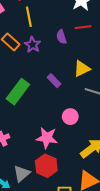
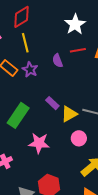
yellow triangle: (82, 69) -> (69, 114), moved
pink circle: (70, 117) -> (79, 138), moved
pink star: (47, 138) -> (39, 143), moved

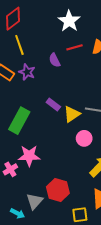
pink star: (39, 143) -> (29, 156), moved

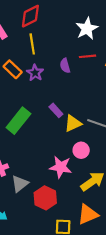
pink star: (29, 156) -> (61, 167), moved
gray triangle: (35, 201) -> (20, 184), moved

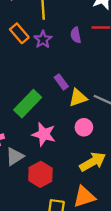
green rectangle: (18, 121) -> (28, 104), moved
pink star: (61, 167) -> (44, 134), moved

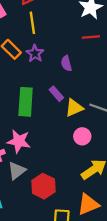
purple semicircle: (76, 35) -> (66, 63), moved
green rectangle: (28, 104) -> (26, 102), moved, turned -36
pink star: (44, 134) -> (19, 141), moved

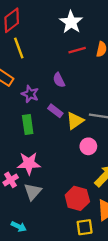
purple star: (35, 53) -> (30, 94), moved
green rectangle: (26, 102) -> (28, 125), size x0.7
red hexagon: (43, 186) -> (77, 198), moved

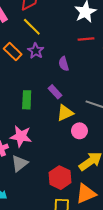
yellow line: (19, 48) -> (32, 27), turned -36
purple star: (30, 94) -> (36, 51), moved
yellow triangle: (75, 121) -> (65, 113), moved

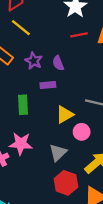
purple star: (36, 51) -> (34, 61), moved
purple rectangle: (55, 92) -> (48, 85), moved, turned -48
gray triangle: (19, 163) -> (58, 153), moved

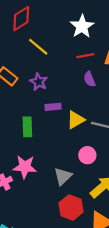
yellow line: (21, 28) -> (38, 47), moved
purple semicircle: (58, 63) -> (89, 79), moved
yellow triangle: (65, 115) -> (76, 120), moved

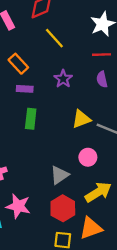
purple star: (39, 82) -> (63, 79), moved
purple rectangle: (53, 107) -> (25, 89), moved
pink star: (25, 167) -> (18, 206), moved

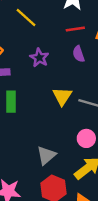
yellow triangle: (81, 119) -> (62, 96), turned -30
pink circle: (88, 157) -> (86, 138), moved

